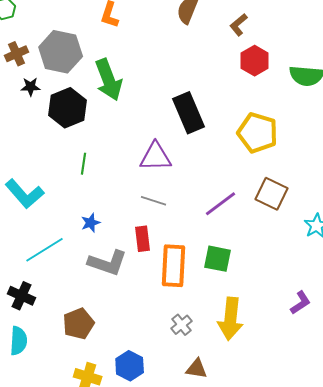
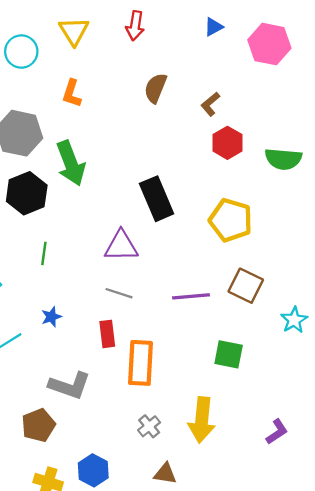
purple line: (221, 204) -> (191, 296), turned 32
green square: (218, 259) -> (229, 354), moved
gray L-shape: (108, 263) -> (70, 386), moved
purple L-shape: (301, 303) -> (277, 432), moved

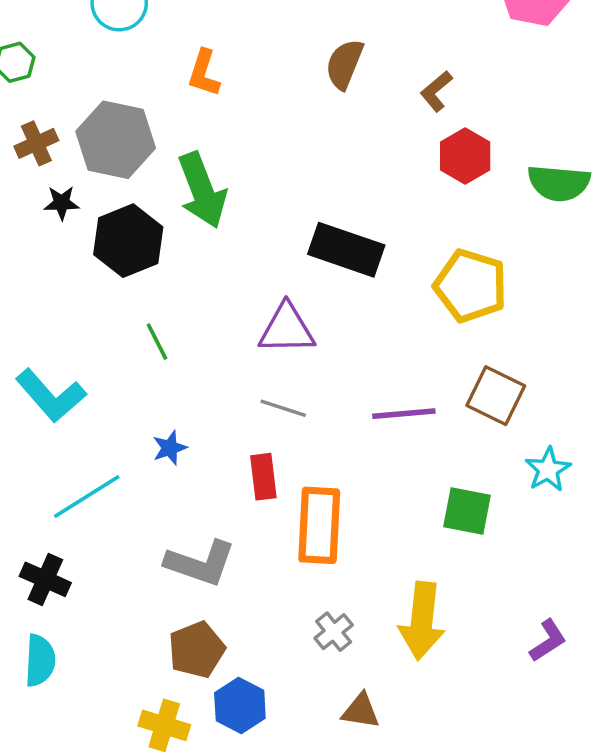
black rectangle: (157, 199) -> (346, 250), turned -48
green line: (44, 253) -> (157, 342), turned -35
cyan star: (294, 320) -> (548, 469), moved
brown pentagon: (38, 425) -> (197, 650), moved

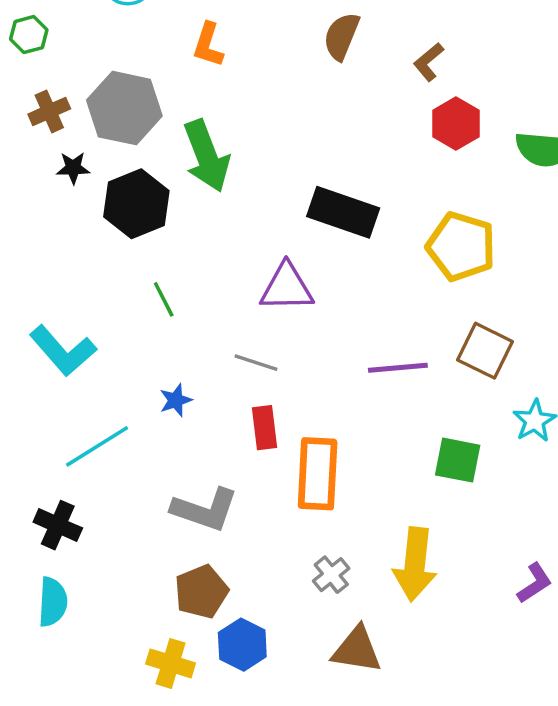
gray line: (283, 408) -> (256, 363), moved
brown triangle: (361, 711) -> (357, 650), size x1.4

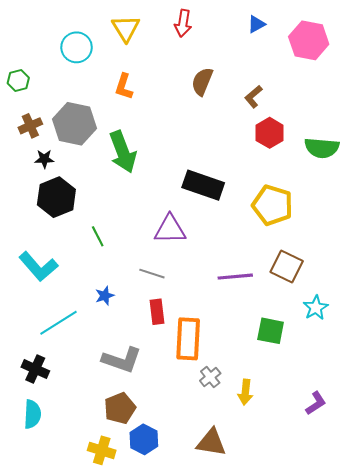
black hexagon: (136, 204) -> (56, 197), moved
yellow arrow: (415, 564) -> (245, 392), size x0.6
gray cross: (331, 575) -> (210, 377), moved

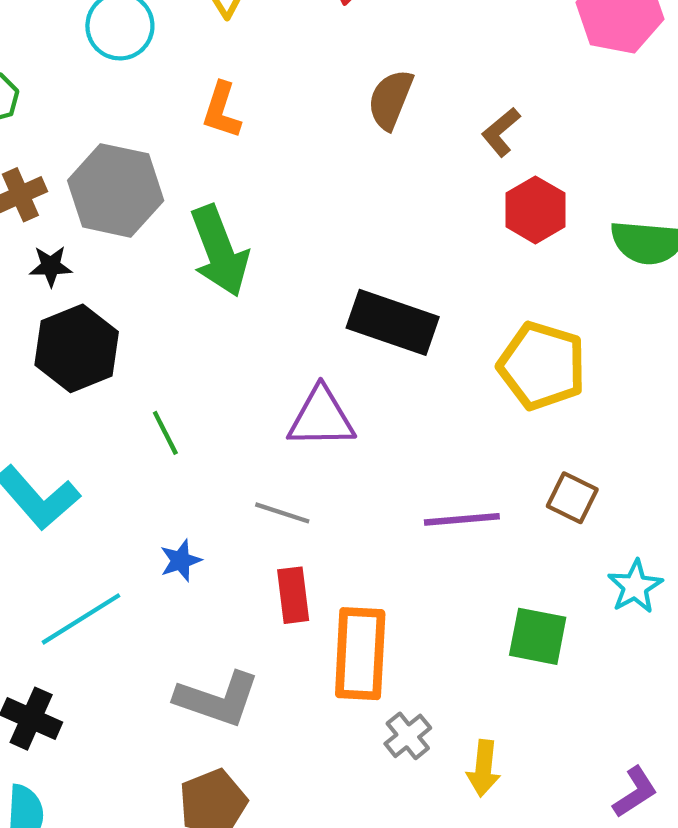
brown square: (287, 266) -> (572, 498), size x0.7

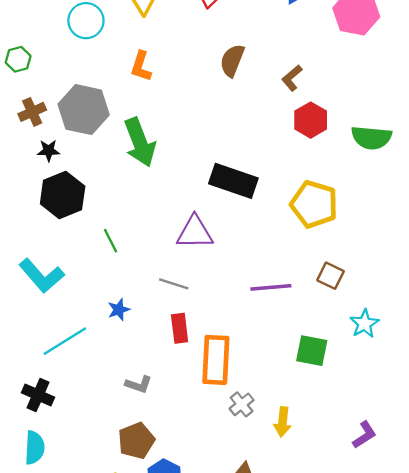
gray L-shape: (217, 699) -> (139, 384), size x0.6

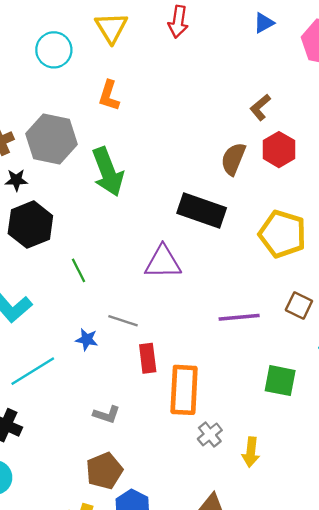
brown semicircle: (232, 60) -> (233, 159), moved
gray line: (174, 284) -> (123, 321), moved
blue star: (119, 310) -> (87, 339), turned 30

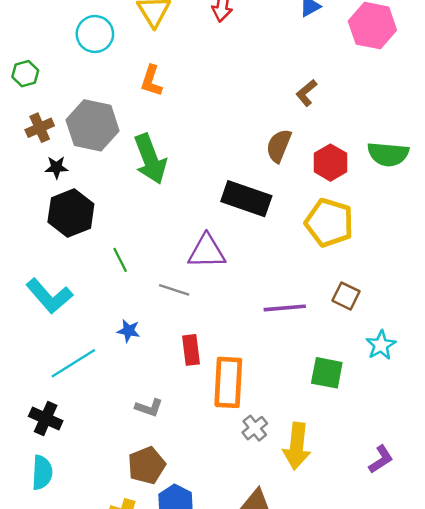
red hexagon: (279, 150) -> (330, 163), moved
gray line: (123, 321) -> (174, 290), moved
yellow arrow: (251, 452) -> (297, 446), size x1.5

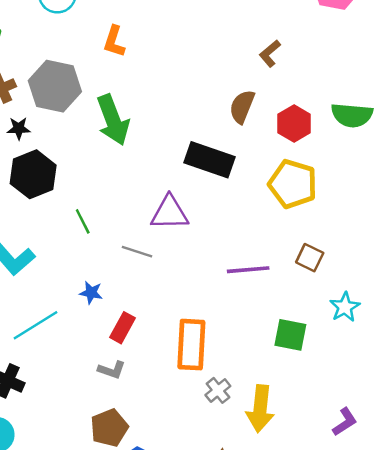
red rectangle: (191, 350) -> (123, 328), moved, turned 36

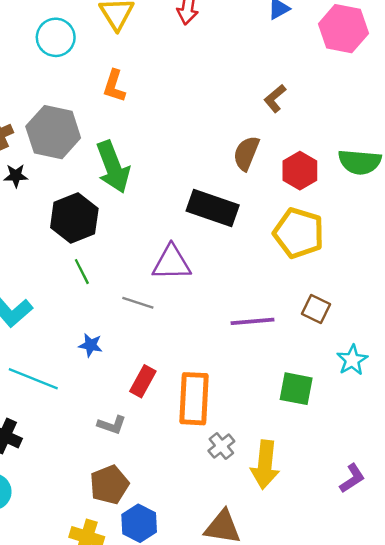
black hexagon: (33, 174) -> (74, 218), moved
cyan line: (36, 325) -> (33, 379), turned 54
red rectangle: (123, 328) -> (143, 381), moved

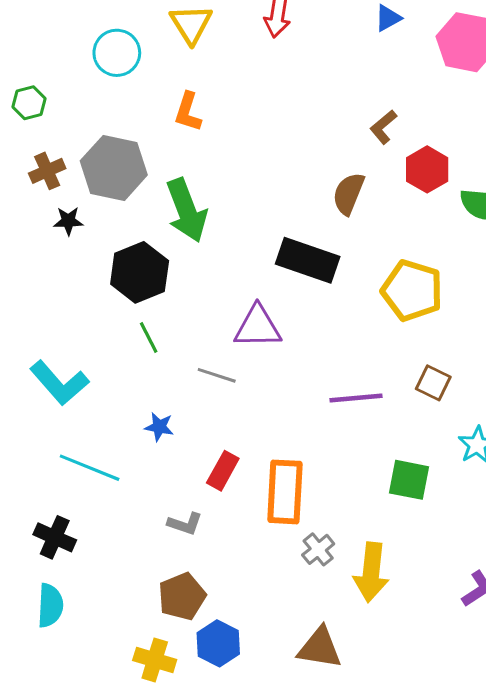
red hexagon: (300, 171) -> (427, 169), moved

